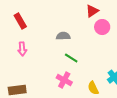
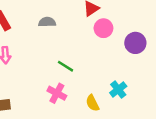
gray semicircle: (63, 36) -> (47, 22), moved

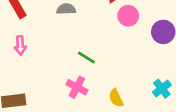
cyan cross: (118, 90) -> (162, 89), moved

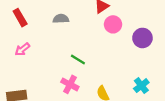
pink arrow: (20, 45) -> (22, 49), turned 56

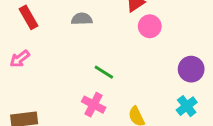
purple circle: (142, 38) -> (191, 69), moved
pink arrow: (22, 49) -> (20, 59), moved

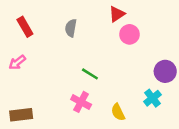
gray semicircle: (82, 19) -> (71, 28), turned -78
cyan cross: (187, 106) -> (152, 98), moved

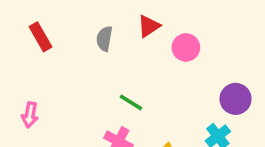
red triangle: (117, 14) -> (149, 26), moved
pink arrow: (17, 62) -> (30, 115), moved, turned -42

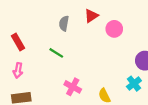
red rectangle: (41, 37) -> (18, 42), moved
green line: (131, 102) -> (56, 53), moved

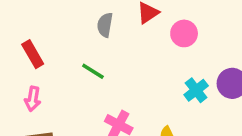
cyan cross: (134, 84) -> (196, 90), moved

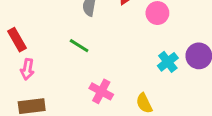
red rectangle: (33, 54) -> (17, 40), moved

